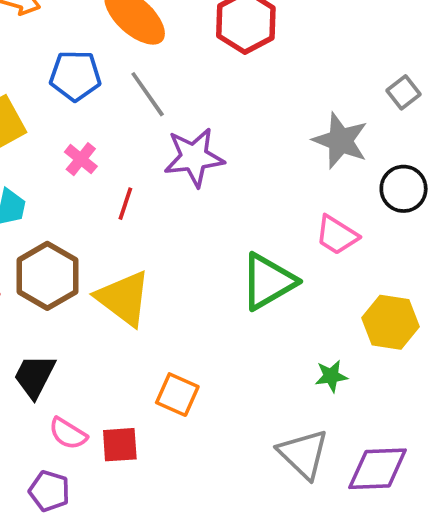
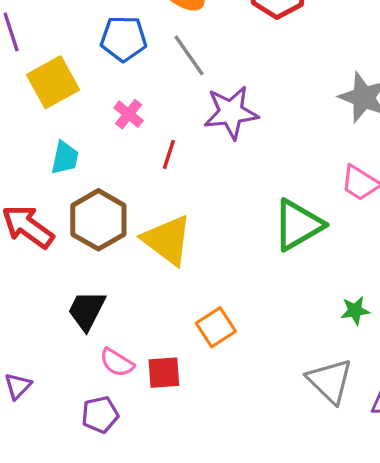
orange square: (177, 395) -> (216, 327), turned 33
purple pentagon: (49, 491) -> (100, 415), turned -30

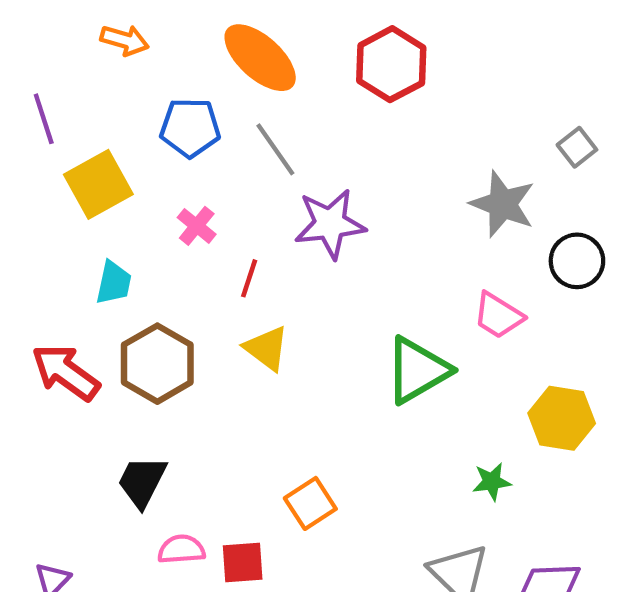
yellow triangle: (167, 240) -> (267, 348), moved, size x0.7
pink semicircle: (117, 363) -> (181, 549), turned 144

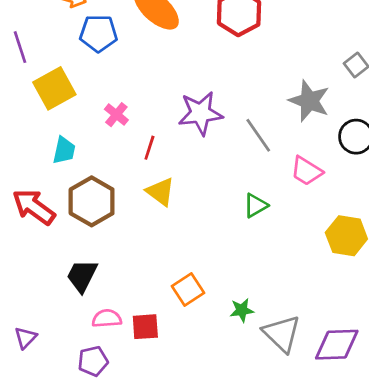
blue pentagon: (190, 128) -> (98, 33), moved
gray line: (275, 149) -> (258, 135), moved
green triangle: (417, 370) -> (256, 205), size x0.6
green star: (492, 482) -> (242, 310), moved

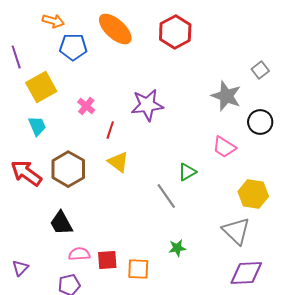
gray line: (258, 135) -> (166, 196), moved
cyan trapezoid: (64, 150) -> (37, 126), moved, turned -35
black trapezoid: (82, 276) -> (61, 223), turned -56
orange square: (188, 290) -> (138, 269), moved, turned 35
gray triangle: (282, 334) -> (236, 231), moved

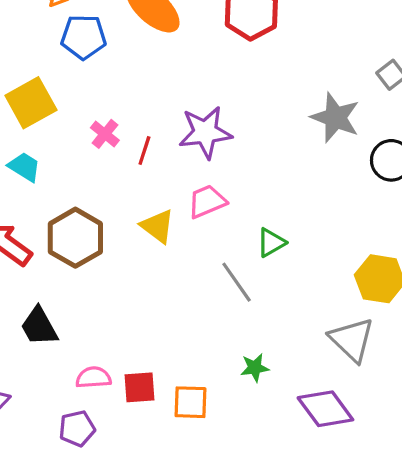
cyan trapezoid: (37, 126) -> (24, 167), turned -35
red line: (110, 130) -> (144, 150), moved
pink trapezoid: (224, 147) -> (207, 201), moved, turned 125
black trapezoid: (61, 223) -> (39, 327), moved
purple diamond: (246, 273) -> (325, 409), moved, turned 56

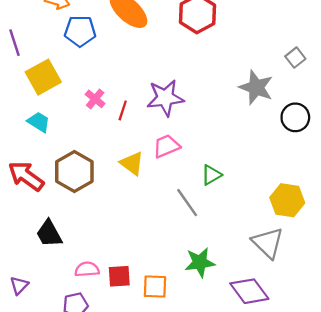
green star: (255, 368) -> (200, 262), size x1.5

